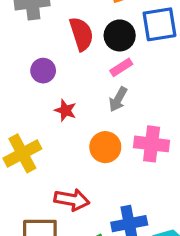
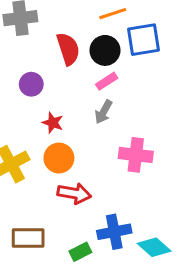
orange circle: (105, 147) -> (59, 158), moved
red arrow: (72, 200) -> (74, 193), moved

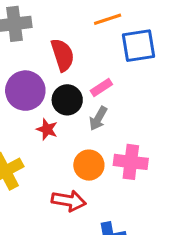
black circle: (105, 50) -> (67, 100), moved
purple circle: (31, 84) -> (25, 91), size x1.6
orange circle: (59, 158) -> (89, 165), moved

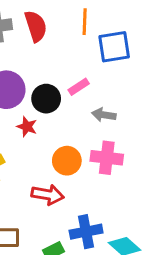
orange line: (108, 19) -> (85, 22), turned -70
red semicircle: (63, 55) -> (36, 26), moved
gray arrow: (98, 118) -> (104, 115), moved, turned 70

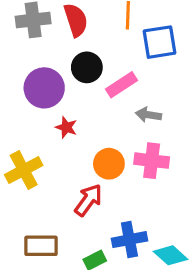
pink rectangle: (79, 87) -> (122, 85), size x1.4
black circle: (46, 99) -> (87, 67), moved
red arrow: (48, 195) -> (88, 200), turned -64

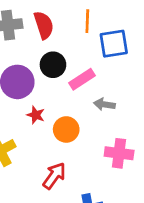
pink cross: (152, 161) -> (119, 153), moved
orange circle: (109, 164) -> (66, 129), moved

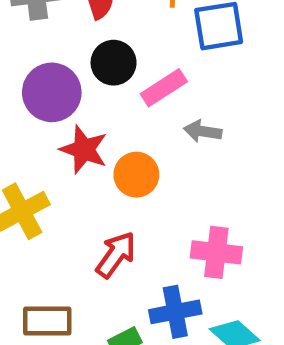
red star: (36, 115) -> (84, 150), size x1.5
pink cross: (119, 153) -> (216, 252), moved

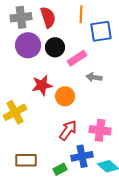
purple circle: (52, 92) -> (28, 45), moved
red star: (84, 150) -> (42, 85), turned -30
red arrow: (116, 255) -> (68, 130), moved

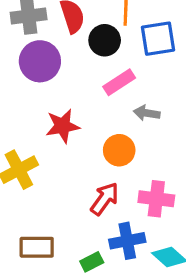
black circle: (55, 47) -> (105, 40), moved
orange circle: (65, 96) -> (119, 150), moved

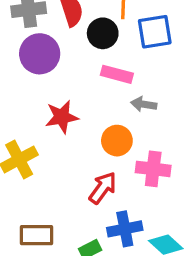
pink rectangle: (119, 82) -> (117, 74), turned 48
pink cross: (156, 199) -> (153, 169), moved

